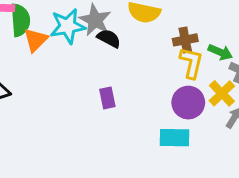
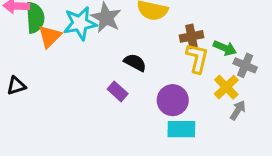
black semicircle: (109, 38) -> (135, 62), moved
purple rectangle: (107, 98) -> (118, 91), turned -36
purple circle: (188, 103) -> (173, 100), moved

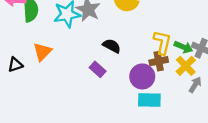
orange triangle: (50, 36) -> (42, 52), moved
brown cross: (192, 36) -> (159, 61), moved
green arrow: (225, 48) -> (183, 47), moved

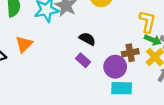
yellow L-shape: (162, 42) -> (147, 22), moved
purple rectangle: (98, 69) -> (83, 60), moved

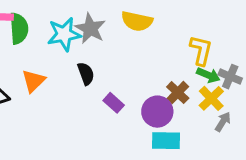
black semicircle: (87, 39) -> (86, 74), moved, turned 42
brown cross: (130, 53) -> (178, 93), turned -35

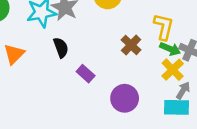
brown cross: (178, 93) -> (131, 45), moved
purple circle: (157, 112) -> (125, 98), moved
cyan rectangle: (166, 141) -> (177, 107), moved

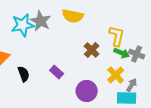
black semicircle: (61, 48) -> (24, 74), moved
yellow cross: (173, 70) -> (116, 75), moved

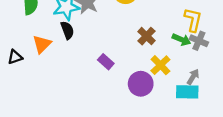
yellow L-shape: (117, 36) -> (193, 20), moved
black semicircle: (24, 74) -> (67, 30), moved
yellow cross: (116, 75) -> (160, 65), moved

